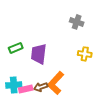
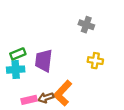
cyan cross: (14, 85) -> (16, 70), moved

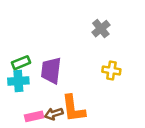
gray cross: (86, 25) -> (101, 29), turned 32
orange L-shape: (63, 93) -> (73, 109), turned -50

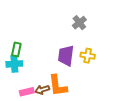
green rectangle: (21, 63) -> (16, 49), turned -56
purple trapezoid: (51, 71) -> (66, 56), moved

